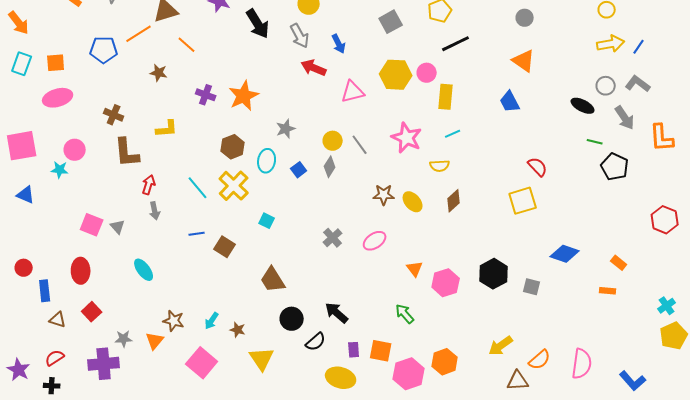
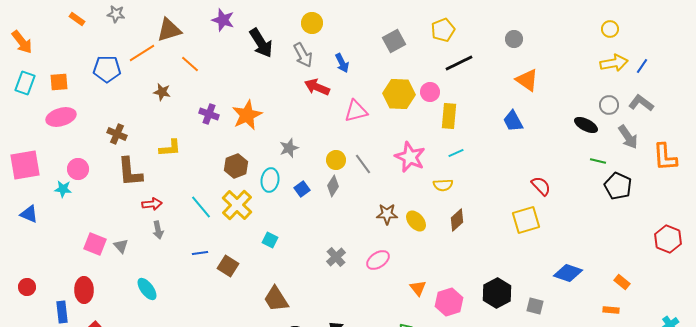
gray circle: (525, 18) -> (514, 39), moved
red arrow: (149, 185) -> (152, 204), turned 66
blue rectangle: (45, 291) -> (62, 312), moved

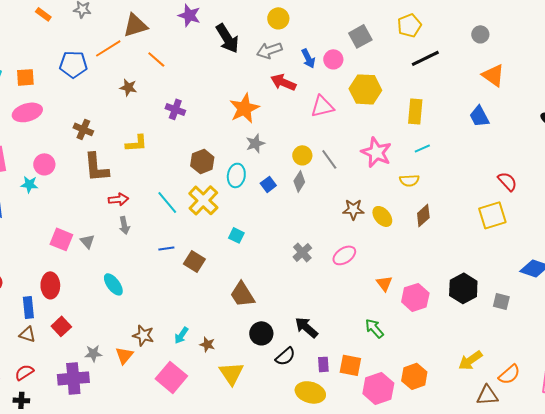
gray arrow: (303, 55) -> (269, 50), turned 100
pink circle: (430, 92) -> (333, 59), moved
orange star: (247, 115) -> (244, 108), moved

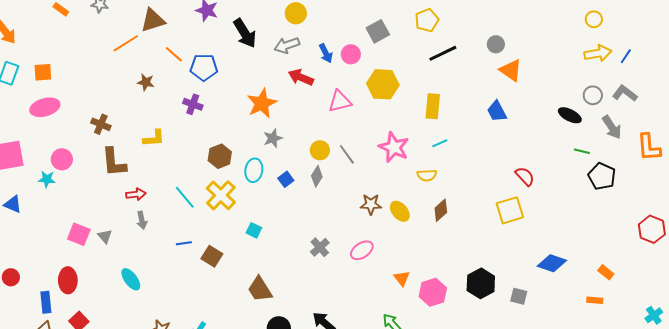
gray circle: (480, 34) -> (496, 44), moved
blue pentagon: (73, 64) -> (204, 67), moved

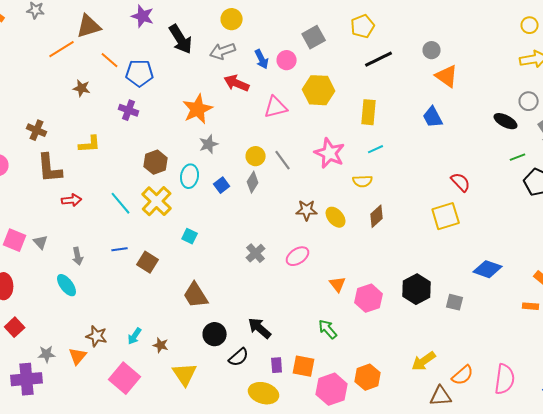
green line: (582, 151) -> (518, 157), turned -35
gray arrow: (142, 220) -> (78, 256), moved

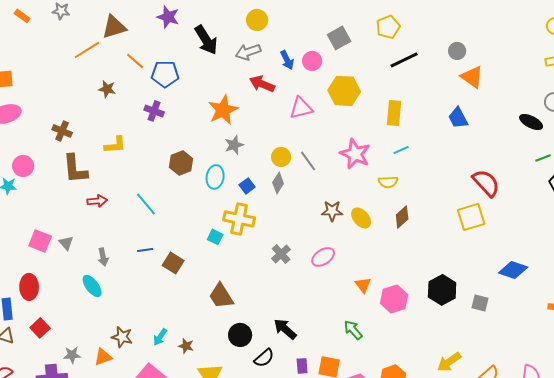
red semicircle: (461, 182) -> (486, 183), size x1.4
yellow cross: (157, 201) -> (239, 219), moved, turned -32
orange triangle: (78, 356) -> (103, 357), turned 30

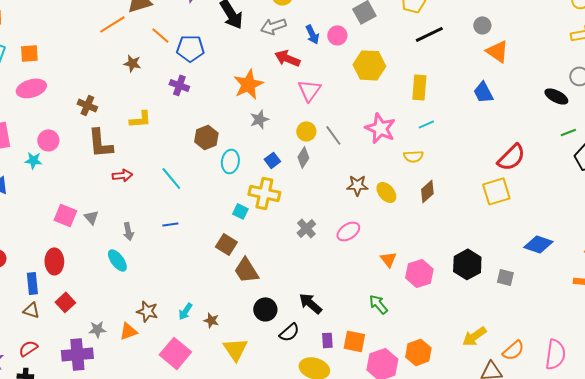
pink triangle: (301, 108) -> (309, 90), moved, turned -40
cyan ellipse: (215, 177) -> (230, 161), moved
red semicircle: (486, 183) -> (511, 157), turned 88
brown square: (173, 263) -> (226, 244), moved

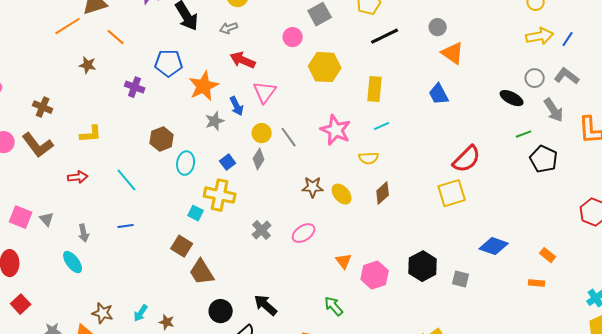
gray arrow: (273, 26) -> (229, 28), size x0.7
blue arrow: (312, 34) -> (237, 106), moved
blue pentagon: (190, 48) -> (169, 63), moved
yellow L-shape: (140, 119) -> (91, 134), moved
brown L-shape: (100, 143) -> (38, 145), moved, turned -32

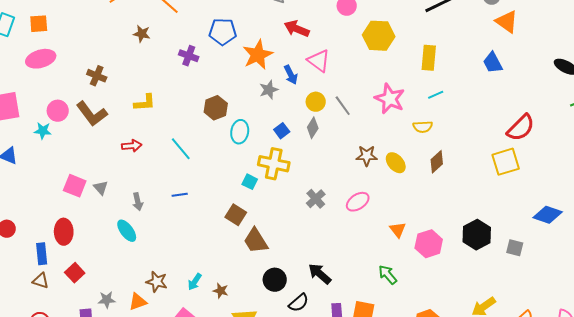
pink triangle: (265, 92) -> (319, 61), turned -30

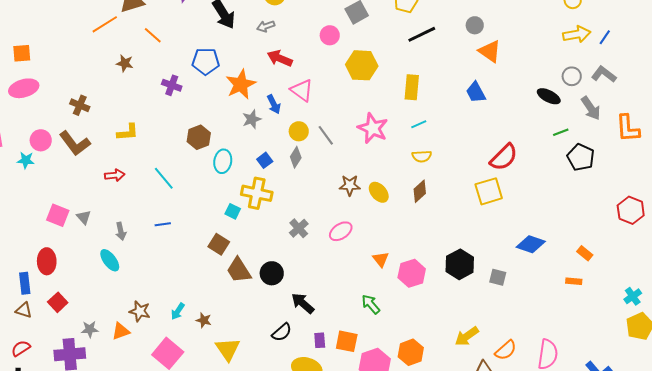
yellow semicircle: (423, 127) -> (422, 156), moved
black circle: (275, 280) -> (272, 273), moved

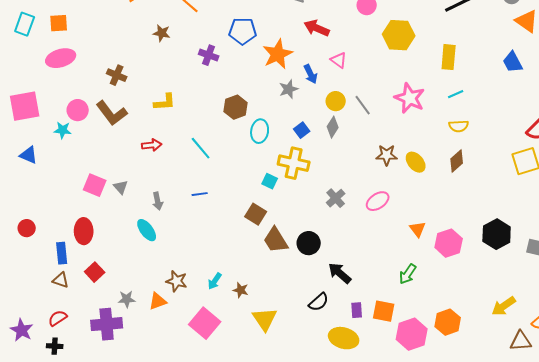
pink triangle: (302, 90) -> (339, 60), size x0.7
green arrow: (371, 304) -> (408, 274), turned -105

